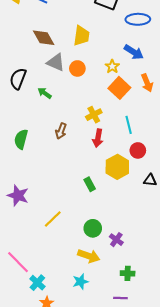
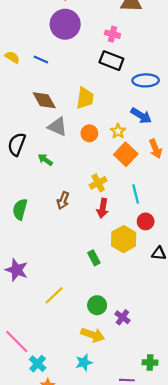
orange circle: (77, 68) -> (89, 133), moved
green cross: (128, 273) -> (150, 362), moved

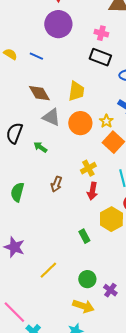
orange circle: (89, 133) -> (80, 123), size x1.5

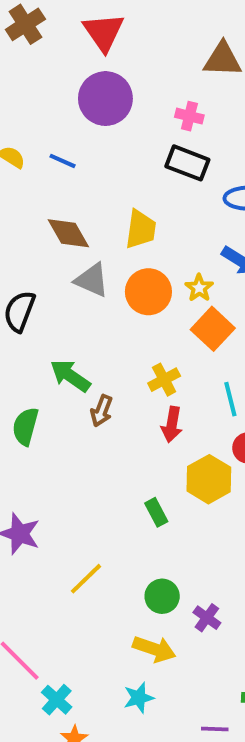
green arrow: (40, 147) -> (70, 376), moved, size x1.5

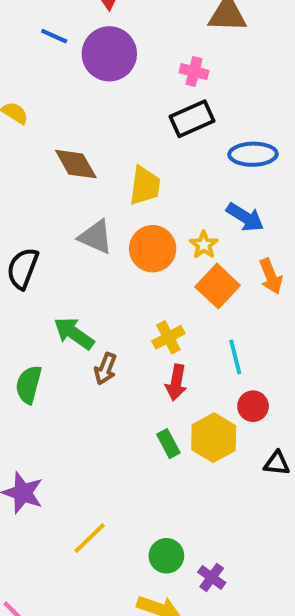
blue line: (63, 161) -> (54, 36), moved
black rectangle: (187, 163) -> (192, 119), turned -45
brown diamond: (68, 233) -> (76, 164), moved
green rectangle: (156, 512) -> (168, 444), moved

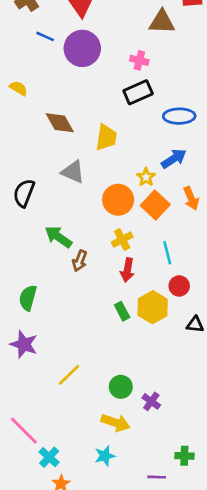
blue arrow: (245, 217) -> (174, 159), turned -65
orange circle: (153, 249) -> (118, 200), moved
green semicircle: (29, 385) -> (28, 298), moved

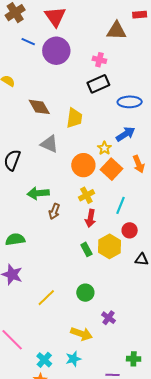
green arrow: (58, 237) -> (38, 193), turned -40
cyan line: (167, 253) -> (121, 205), turned 36
green semicircle: (28, 298) -> (15, 239), turned 66
green circle: (121, 387) -> (85, 293), moved
cyan cross: (49, 457) -> (44, 360), moved

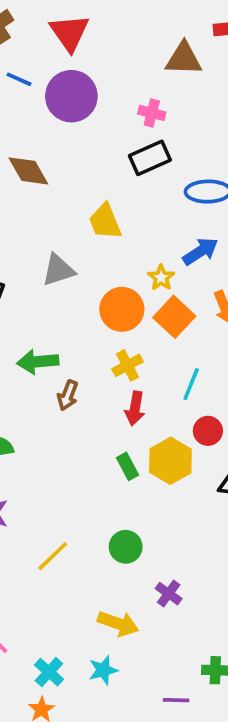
brown diamond: (39, 107) -> (28, 171), moved
yellow trapezoid: (74, 118) -> (105, 221), turned 150
gray triangle: (49, 144) -> (58, 270), turned -42

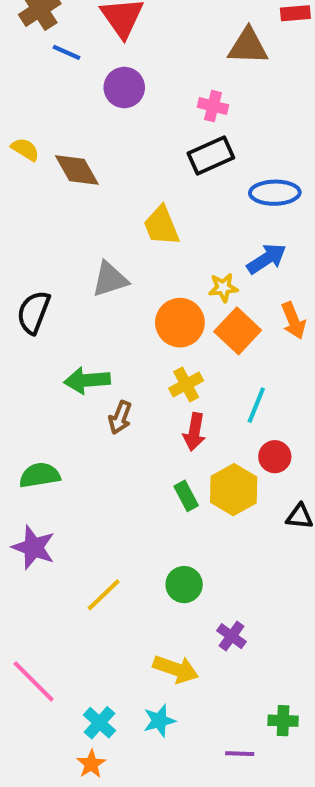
blue line: (19, 79) -> (67, 52), moved
purple circle: (71, 96) -> (124, 88), size x0.7
yellow star: (161, 278) -> (223, 288), turned 30

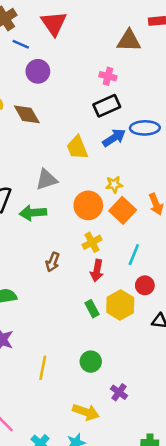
purple circle: (124, 88) -> (38, 71), moved
blue arrow: (267, 259) -> (114, 138), moved
green arrow: (87, 380) -> (33, 213), moved
yellow line: (104, 595) -> (43, 368), turned -35

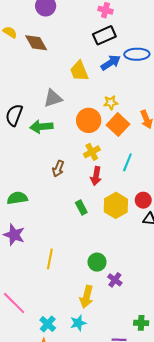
red circle: (145, 285) -> (143, 200), moved
green rectangle: (92, 309) -> (81, 207), moved
green circle: (91, 362) -> (97, 262), moved
yellow arrow: (86, 412) -> (87, 297), turned 85

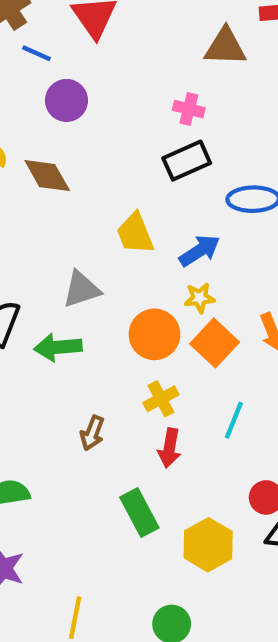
blue arrow: (111, 63) -> (200, 251), moved
yellow hexagon: (116, 205) -> (208, 545), moved
green rectangle: (81, 207) -> (139, 512), size x1.5

